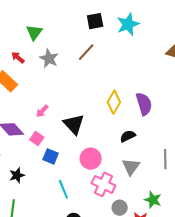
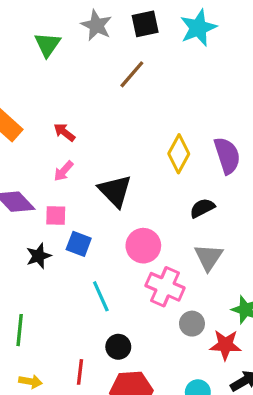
red arrow: (18, 57) -> (64, 132), moved
gray star: (49, 58) -> (96, 25), moved
pink square: (37, 139) -> (56, 216), turned -32
black star: (17, 175) -> (39, 256), moved

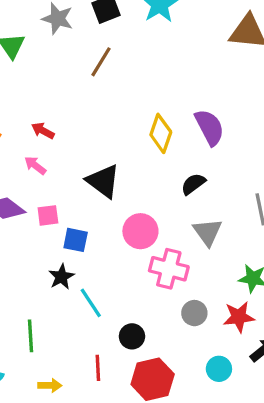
pink arrow: (64, 171) -> (35, 165), moved, turned 95
black star: (39, 256) -> (61, 277), moved
cyan line: (101, 296) -> (91, 303), moved
gray circle: (192, 324) -> (194, 313), moved

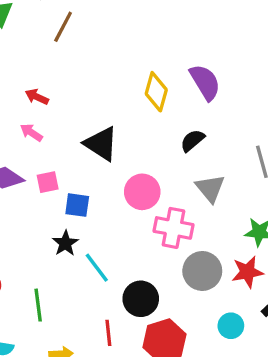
brown line: (101, 62) -> (63, 27), moved
gray circle: (194, 313) -> (202, 271), size x1.5
black circle: (132, 336) -> (141, 299), size x1.4

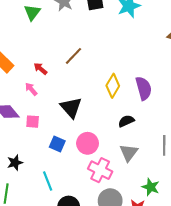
brown line: (63, 27) -> (74, 56), moved
blue square: (77, 205) -> (57, 144), moved
black star: (65, 243) -> (15, 163), moved

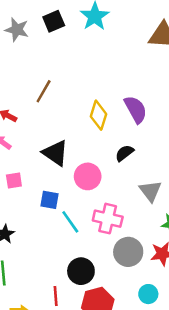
pink circle: (88, 143) -> (88, 176), moved
gray triangle: (129, 153) -> (150, 191), moved
cyan line: (48, 181) -> (70, 222), moved

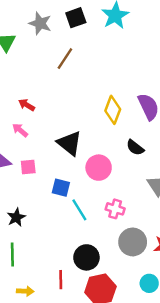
brown line: (44, 91) -> (65, 59), moved
black semicircle: (124, 153) -> (135, 148), turned -108
pink cross: (108, 219) -> (115, 209), size x0.7

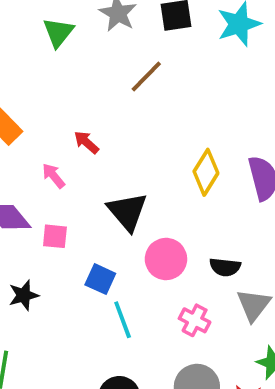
red arrow: (27, 105) -> (86, 142), moved
black semicircle: (135, 148) -> (225, 267), moved, turned -42
pink cross: (115, 209) -> (195, 320), moved
black star: (16, 217) -> (24, 295), moved

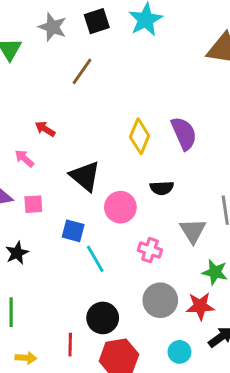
black semicircle: (225, 267) -> (162, 188), moved

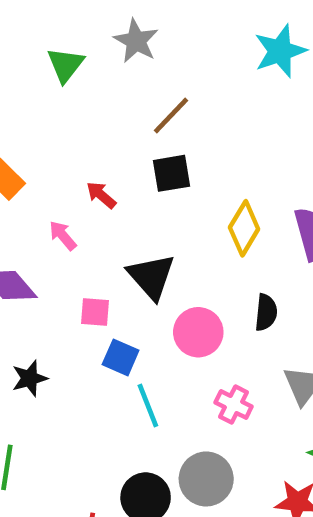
black square: (97, 21) -> (171, 173), moved
black semicircle: (162, 188) -> (266, 312), turned -90
pink square: (33, 204) -> (95, 312), moved
gray circle: (160, 300) -> (206, 479), moved

